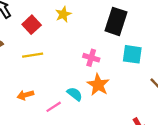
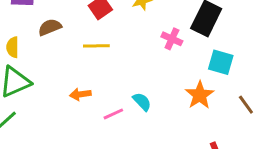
pink cross: (91, 58) -> (172, 39), moved
orange star: (98, 85) -> (200, 95), moved

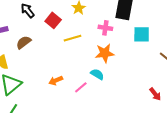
yellow line: (96, 46) -> (72, 38), moved
orange star: (200, 95) -> (105, 53), moved, turned -30

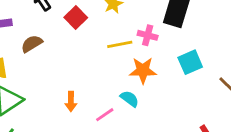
cyan square: (142, 34) -> (190, 62), moved, turned -30
yellow line: (72, 38) -> (120, 44), moved
orange arrow: (56, 81) -> (71, 102), turned -72

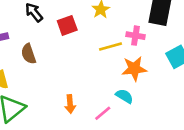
red square: (76, 17) -> (67, 25), turned 30
brown semicircle: (32, 44) -> (29, 54), turned -72

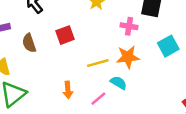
red square: (67, 25) -> (65, 35), moved
yellow line: (110, 47) -> (98, 63), moved

